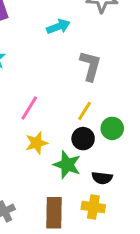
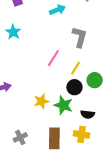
pink line: (29, 108) -> (53, 58), moved
yellow star: (37, 143) -> (41, 101), moved

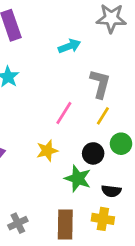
yellow line: (75, 68) -> (103, 116), moved
yellow star: (41, 101) -> (47, 151), moved

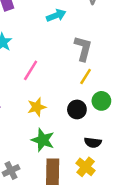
pink line: (64, 113) -> (31, 70), moved
green star: (78, 179) -> (43, 140), moved
yellow cross: (103, 219) -> (86, 167), turned 30

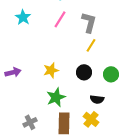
pink line: (31, 70) -> (60, 19), moved
green circle: (101, 101) -> (111, 74), moved
green star: (43, 140) -> (56, 97), turned 30

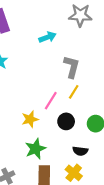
pink line: (60, 19) -> (51, 101), moved

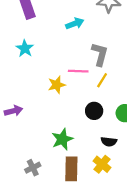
pink line: (51, 101) -> (78, 71), moved, turned 60
yellow star: (30, 119) -> (57, 85), moved

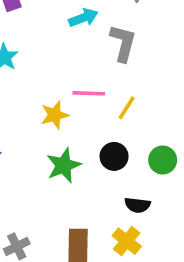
gray L-shape: (100, 54) -> (123, 43), moved
green star: (62, 139) -> (64, 165), moved

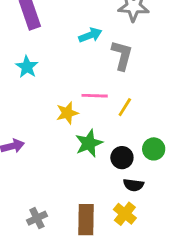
black circle: (114, 156) -> (122, 158), moved
green star: (64, 165) -> (89, 143), moved

